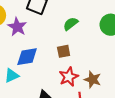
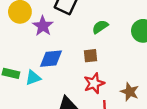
brown star: (93, 80) -> (130, 92), moved

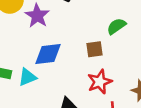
green semicircle: (100, 27) -> (116, 26), moved

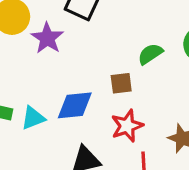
blue diamond: (48, 54) -> (75, 105), moved

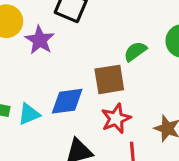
brown square: (121, 83) -> (109, 79), size x1.5

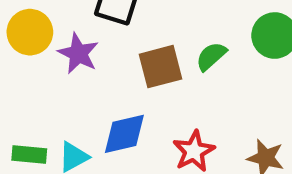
brown square: (109, 79) -> (161, 67), moved

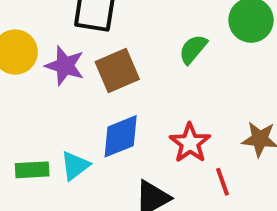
brown square: (161, 67) -> (117, 70), moved

